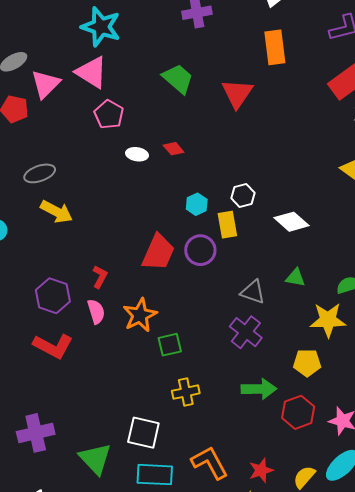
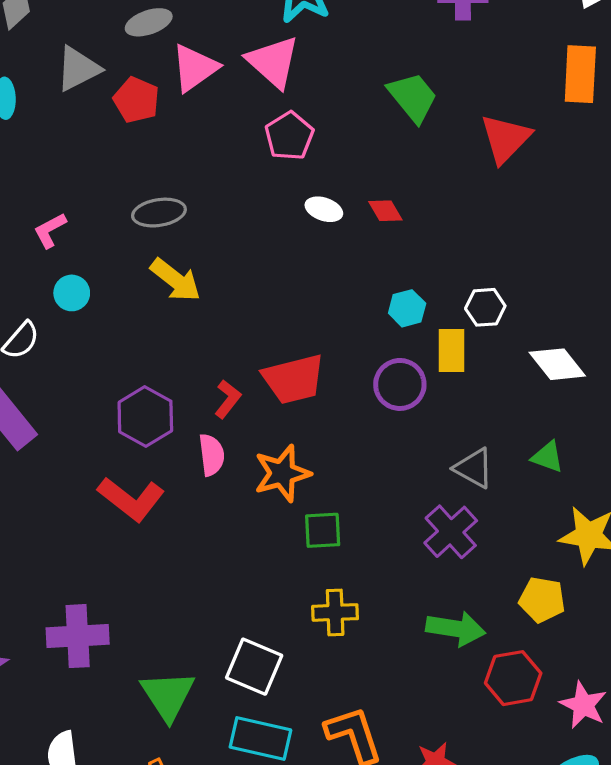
red trapezoid: (158, 252) -> (294, 379), moved, turned 42

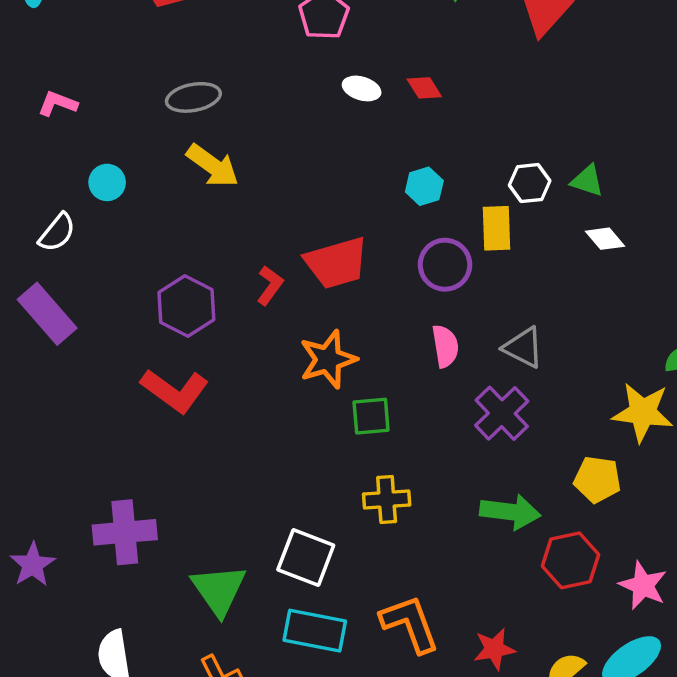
pink L-shape: (50, 230) -> (58, 104), moved, turned 51
cyan hexagon: (407, 308) -> (424, 186), moved
white diamond: (557, 364) -> (605, 239), size x0.7
pink semicircle: (212, 455) -> (445, 346), moved
green triangle: (548, 457) -> (587, 181), moved

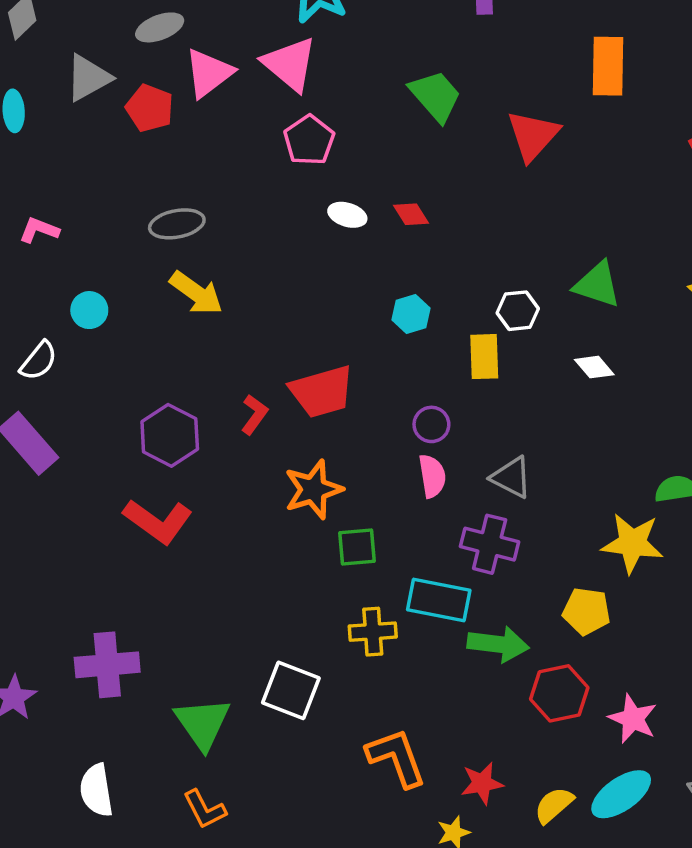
green triangle: (587, 181) -> (597, 285), moved, size x1.4
purple circle: (445, 265) -> (431, 424), moved, size x0.7
purple cross: (502, 413) -> (490, 544), turned -32
cyan rectangle: (315, 631) -> (439, 600), moved

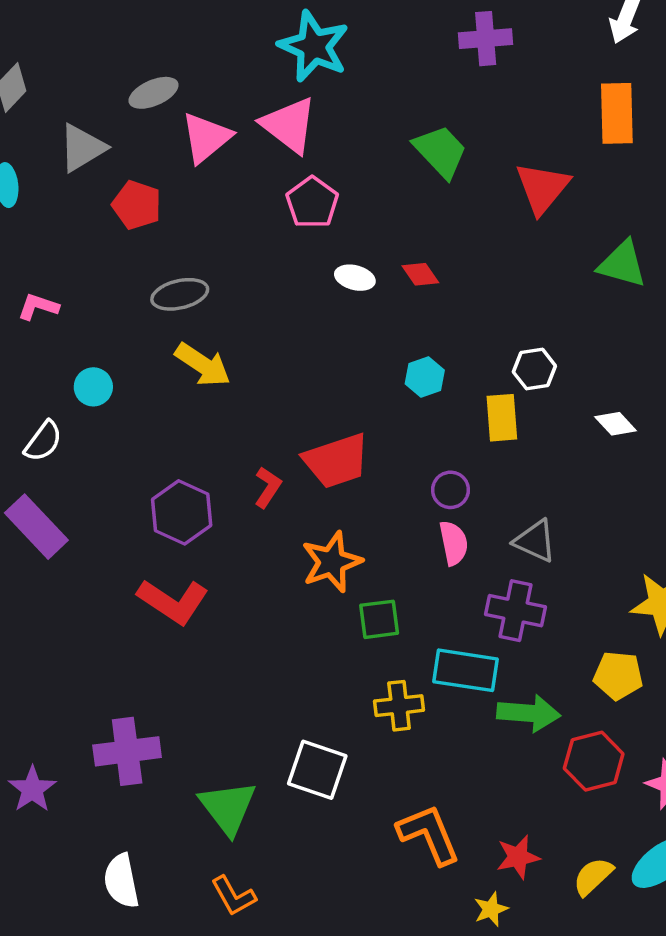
red pentagon: (150, 108) -> (137, 205), moved
green triangle: (597, 285) -> (622, 264), moved

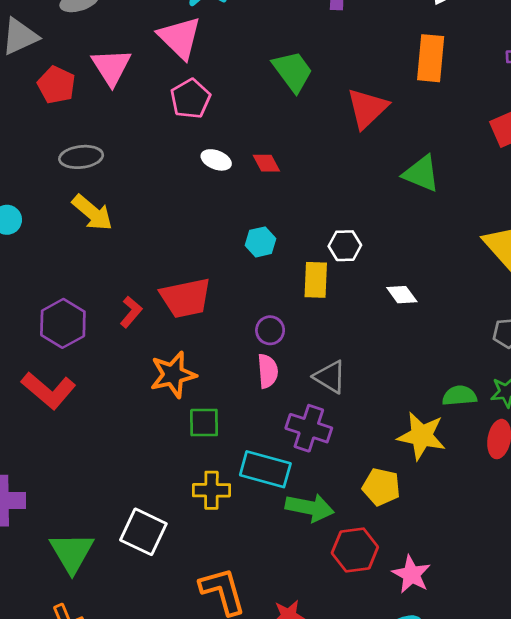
pink triangle: (206, 138) -> (111, 67), moved, turned -30

